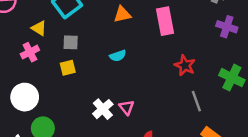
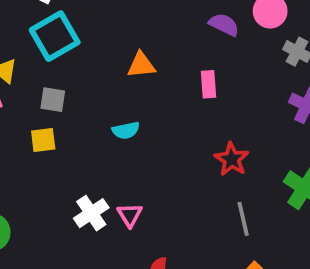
pink rectangle: (165, 21) -> (209, 84), size x0.6

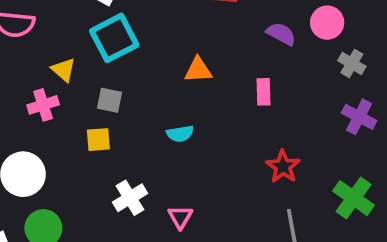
white cross: (91, 213) -> (130, 198), moved

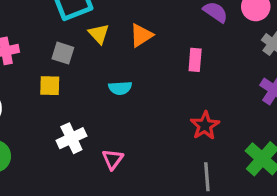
yellow triangle: (64, 70) -> (99, 34), moved
orange triangle: (198, 70) -> (141, 35), turned -35

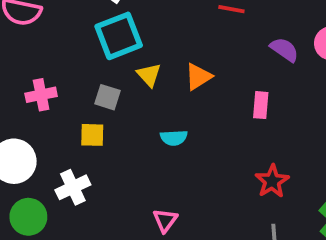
white cross: (71, 138) -> (73, 187), moved

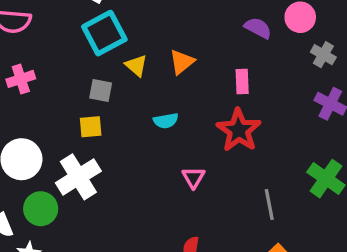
pink cross: (41, 95) -> (21, 79), moved
red star: (272, 181) -> (239, 130), moved, size x1.4
white cross: (73, 187) -> (78, 177), size x1.4
pink triangle: (165, 220) -> (193, 177), moved

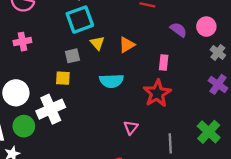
gray square: (101, 90) -> (72, 56), turned -32
cyan semicircle: (166, 121) -> (111, 81), size x1.5
pink triangle: (193, 177) -> (131, 127), moved

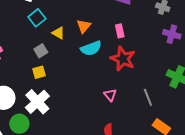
cyan square: (80, 20) -> (37, 18), size x0.7
cyan semicircle: (111, 81) -> (91, 48), moved

